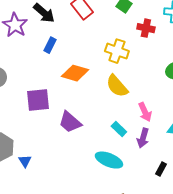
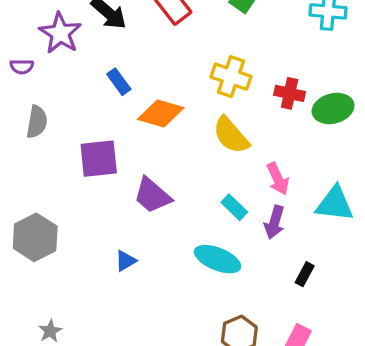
red cross: (146, 28) -> (290, 93), moved
blue rectangle: (50, 45) -> (119, 82), moved, turned -63
blue triangle: (25, 161) -> (126, 261), moved, turned 32

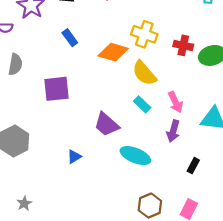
orange diamond: (161, 113) -> (113, 52), moved
purple trapezoid: (152, 195) -> (107, 124), moved
cyan rectangle: (234, 207) -> (142, 104), moved

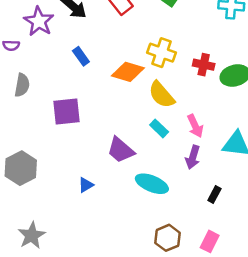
gray star: (24, 203) -> (32, 235), size x1.6

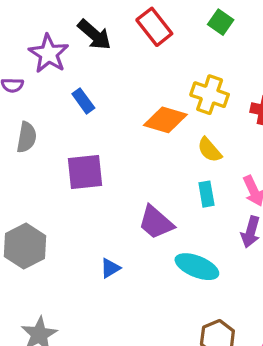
blue rectangle: (81, 56) -> (83, 101), moved
yellow semicircle: (162, 95) -> (210, 150), size x0.7
cyan rectangle: (159, 128) -> (206, 194), turned 36

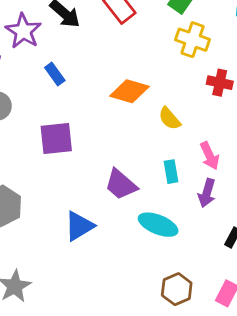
yellow cross: (210, 95) -> (192, 40), moved
cyan rectangle: (206, 194) -> (171, 172), moved
blue triangle: (110, 268) -> (79, 226), size x1.6

